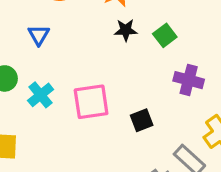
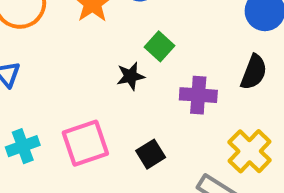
black star: (126, 30) -> (131, 76), moved
cyan cross: (41, 95) -> (23, 146), turned 30

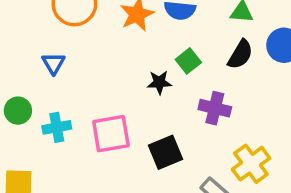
black semicircle: (254, 72) -> (240, 54), moved
black square: (151, 154) -> (165, 152), size x1.4

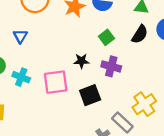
black star: (159, 82) -> (81, 61), moved
purple cross: (215, 108) -> (111, 66), moved
cyan cross: (57, 127) -> (21, 77), turned 30

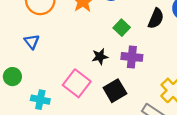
cyan cross: (21, 77) -> (40, 100), moved
pink square: (56, 82) -> (77, 83), turned -35

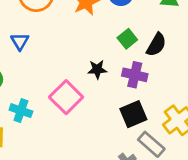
black semicircle: (156, 18) -> (156, 45), moved
black square: (115, 91) -> (133, 114), moved

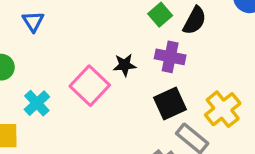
black star: (97, 69) -> (125, 65), moved
cyan cross: (21, 111) -> (37, 103), turned 30

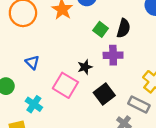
blue triangle: (33, 21) -> (32, 62), moved
black square: (170, 103) -> (104, 94), moved

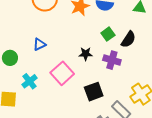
blue triangle: (32, 62) -> (39, 44), turned 32
black star: (85, 67) -> (86, 54), moved

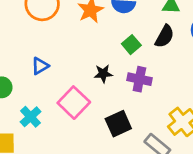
black semicircle: (128, 39) -> (165, 36), moved

